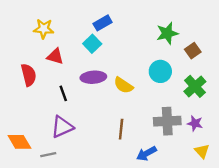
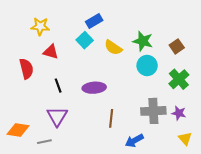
green star: (167, 33) -> (143, 41), moved, turned 30
purple ellipse: (93, 77) -> (94, 88), moved
yellow semicircle: (123, 85) -> (113, 48), moved
purple triangle: (62, 127) -> (57, 116), turned -35
orange diamond: (19, 142) -> (18, 130), turned -50

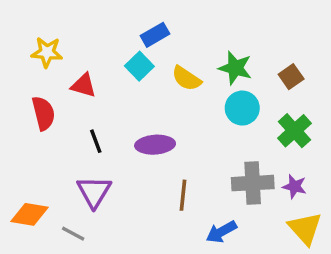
yellow star: (40, 26) -> (47, 52), moved
yellow triangle: (185, 138) -> (305, 228), size x1.5
gray line: (44, 142) -> (73, 234), turned 40

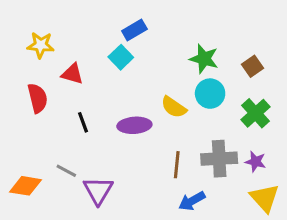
yellow semicircle: (186, 78) -> (174, 107), moved
purple triangle: (94, 192) -> (98, 190), moved
brown line: (183, 195) -> (177, 165), moved
gray line: (73, 234) -> (66, 171), moved

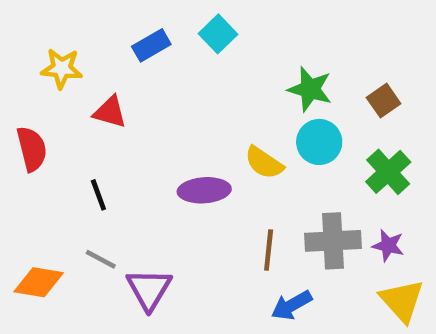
blue rectangle: (134, 30) -> (151, 45), moved
cyan square: (121, 57) -> (218, 34), moved
red semicircle: (38, 98) -> (32, 149), moved
black line: (83, 122) -> (98, 195), moved

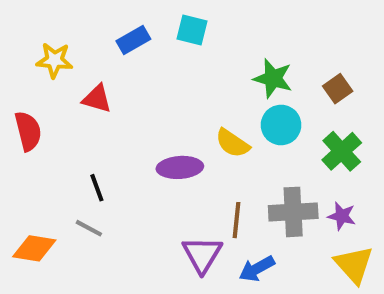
cyan square: (218, 34) -> (192, 30), turned -32
black line: (98, 195) -> (97, 188), moved
purple triangle: (149, 289) -> (202, 254), moved

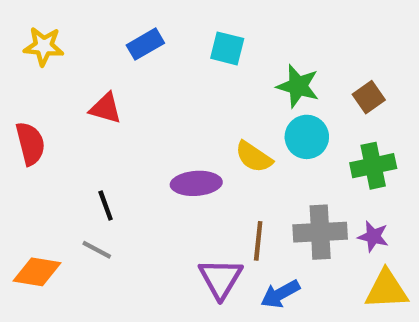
cyan square: (192, 30) -> (227, 48), moved
yellow star: (54, 60) -> (44, 46), moved
green cross: (342, 151) -> (373, 166), turned 30
yellow triangle: (354, 265) -> (386, 290), turned -51

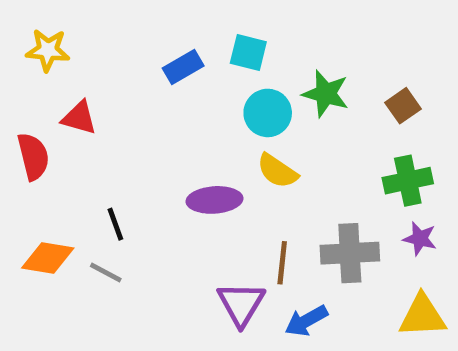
blue rectangle: (145, 44) -> (183, 67), moved
red triangle: (106, 108) -> (79, 118), moved
cyan circle: (307, 137) -> (268, 113), moved
purple star: (373, 236) -> (420, 239), moved
orange diamond: (37, 272) -> (48, 258), moved

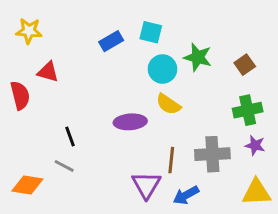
orange diamond: (48, 258) -> (27, 185), moved

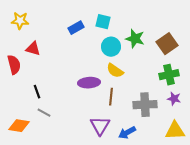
brown square: (245, 65) -> (167, 44), size x1.5
black line: (70, 137) -> (37, 92), moved
brown line: (171, 160) -> (111, 97), moved

